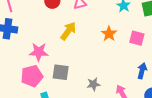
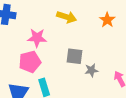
yellow arrow: (68, 31) -> (67, 17), turned 72
gray square: (61, 72) -> (75, 56), moved

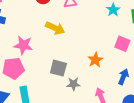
orange star: (107, 20) -> (95, 60), moved

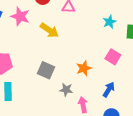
pink star: (23, 45) -> (20, 16), moved
gray star: (74, 84) -> (66, 90), moved

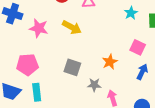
pink star: (20, 16) -> (39, 28), moved
blue arrow: (109, 90) -> (142, 72), moved

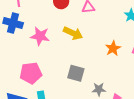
orange star: (110, 62) -> (113, 48), moved

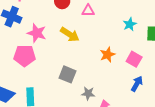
pink pentagon: (31, 73) -> (25, 56), moved

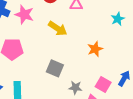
pink star: (37, 33) -> (24, 15), moved
pink square: (134, 59) -> (103, 84), moved

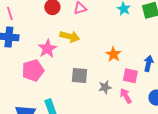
pink star: (24, 15) -> (47, 49), moved, turned -30
orange star: (95, 49) -> (113, 54), moved

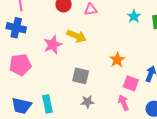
pink pentagon: (33, 70) -> (20, 65), moved
gray star: (105, 87) -> (87, 102), moved

